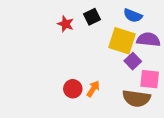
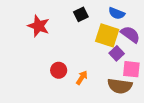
red star: (66, 24) -> (39, 26), moved, size x1.5
purple semicircle: (148, 40) -> (130, 34), turned 30
red circle: (73, 89) -> (59, 70), moved

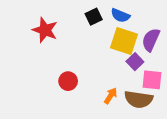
blue semicircle: (117, 13) -> (120, 15), moved
purple semicircle: (130, 34) -> (151, 40), turned -102
orange arrow: (82, 78) -> (111, 96), moved

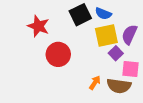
black square: (94, 17) -> (80, 15), size x1.5
yellow square: (124, 41) -> (106, 36), turned -30
red circle: (68, 81) -> (58, 54), moved, size x1.5

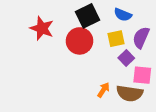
blue semicircle: (103, 14) -> (123, 15), moved
yellow square: (106, 36) -> (116, 39), size x0.7
red circle: (58, 54) -> (80, 41), moved

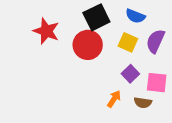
yellow square: (116, 39) -> (128, 42), turned 36
purple square: (126, 58) -> (130, 74), moved
brown semicircle: (130, 93) -> (143, 103), size x0.6

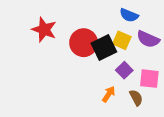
black square: (96, 17) -> (104, 47), moved
purple semicircle: (155, 41) -> (148, 39), turned -90
brown semicircle: (143, 103) -> (136, 98), turned -126

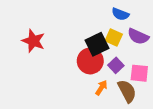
red star: (44, 30) -> (33, 41), moved
red circle: (84, 43) -> (90, 61), moved
brown semicircle: (136, 98) -> (127, 91), size x1.5

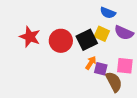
red circle: (90, 61) -> (61, 41), moved
purple square: (116, 65) -> (101, 69), moved, turned -32
orange arrow: (101, 88) -> (91, 63), moved

